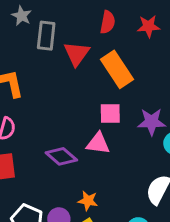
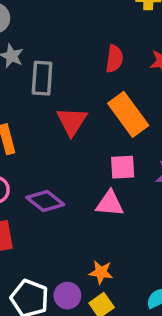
red triangle: (77, 54) -> (72, 121), moved
purple diamond: (61, 156) -> (45, 201), moved

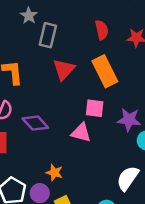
red semicircle: (114, 59) -> (102, 30), turned -30
orange star: (101, 272) -> (54, 173), moved

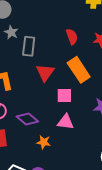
pink square: (95, 108) -> (64, 96), moved
orange star: (54, 173) -> (44, 142), moved

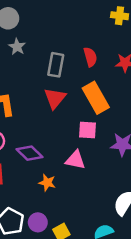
gray rectangle: (29, 46) -> (56, 65), moved
pink square: (64, 96) -> (87, 130), moved

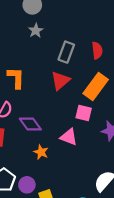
orange rectangle: (96, 98) -> (96, 86), turned 56

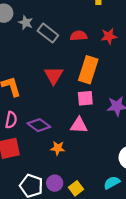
gray star: (36, 31) -> (26, 23), moved
red semicircle: (97, 51) -> (79, 36), turned -70
gray rectangle: (66, 52) -> (48, 33), moved, turned -54

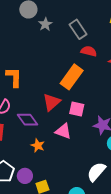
gray rectangle: (48, 33) -> (78, 29), moved
orange rectangle: (88, 70) -> (72, 77), moved
red triangle: (54, 75) -> (52, 102), moved

